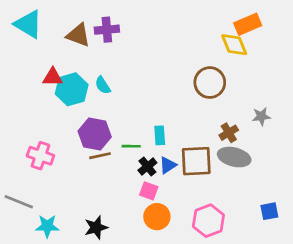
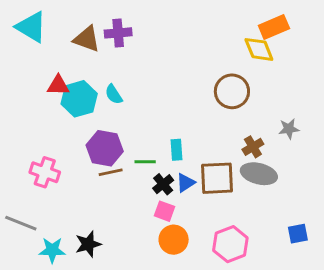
black star: (96, 227) -> (88, 244), moved

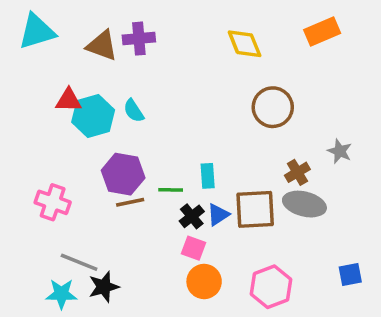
cyan triangle: (31, 27) -> (37, 31), turned -48
yellow diamond: (259, 49) -> (245, 44), moved
gray star: (289, 129) -> (340, 151), turned 30
gray line: (21, 223) -> (79, 262), moved

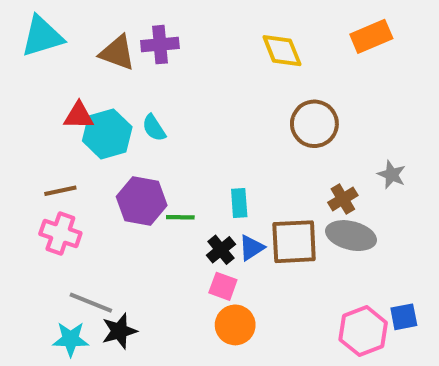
green line: (171, 190) -> (180, 217), moved
brown line: (130, 202) -> (60, 191), moved
pink hexagon: (271, 287) -> (363, 331), moved

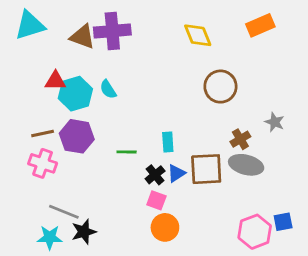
purple cross: (160, 45) -> (112, 31), size x1.4
purple hexagon: (142, 201) -> (77, 136), moved

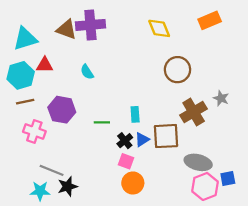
cyan triangle: (30, 25) -> (25, 39), moved
cyan hexagon: (75, 94) -> (21, 75), moved
brown line: (43, 133) -> (25, 102), moved
brown cross: (240, 139) -> (194, 112), size x1.6
gray ellipse: (246, 165) -> (198, 162), moved

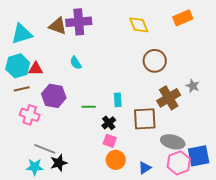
red triangle: (45, 65) -> (36, 69), moved
blue triangle: (142, 139) -> (145, 168), moved
blue square: (228, 178) -> (199, 156), size x1.6

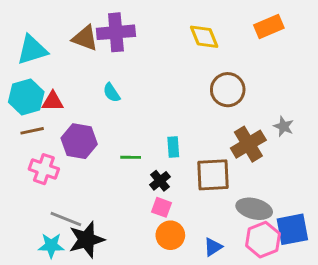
black star: (59, 163) -> (87, 240), size x1.4

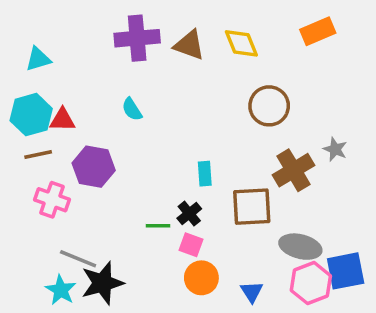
brown triangle: (85, 38) -> (189, 45), moved
cyan triangle: (32, 50) -> (38, 59), size x0.7
green line: (131, 157) -> (158, 226), moved
cyan star: (51, 246) -> (61, 290), turned 30
blue triangle: (213, 247) -> (252, 292), turned -30

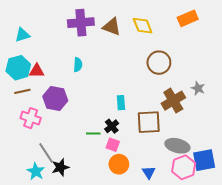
cyan semicircle: (132, 109) -> (78, 65), turned -144
gray line: (78, 259) -> (46, 153), turned 35
black star: (102, 283) -> (60, 167), size x0.7

